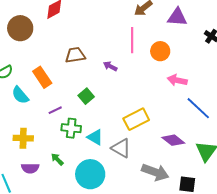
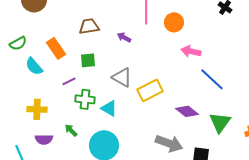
green square: (86, 96) -> (88, 60), moved, turned 35
gray triangle: (121, 148) -> (122, 77), moved

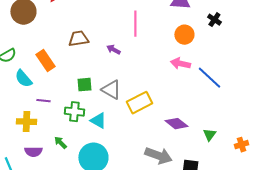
orange circle: (174, 22) -> (184, 35), moved
green square: (88, 60) -> (84, 85), moved
blue line: (212, 79) -> (209, 78), moved
purple line: (69, 81) -> (43, 101), moved, turned 32
green triangle: (220, 122) -> (209, 135), size x0.6

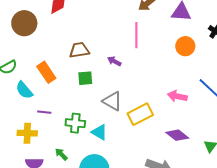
pink arrow: (180, 64) -> (177, 96), moved
green square: (84, 85) -> (85, 78), moved

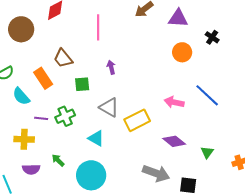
pink line: (136, 35) -> (98, 27), moved
brown trapezoid: (79, 50) -> (63, 58), moved, turned -120
purple arrow: (114, 61) -> (111, 67), turned 48
green cross: (75, 123) -> (65, 116), moved, turned -30

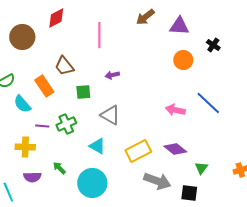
purple arrow: (111, 67) -> (112, 75), turned -88
yellow rectangle: (137, 120) -> (138, 151), moved
green triangle: (207, 152) -> (201, 168), moved

